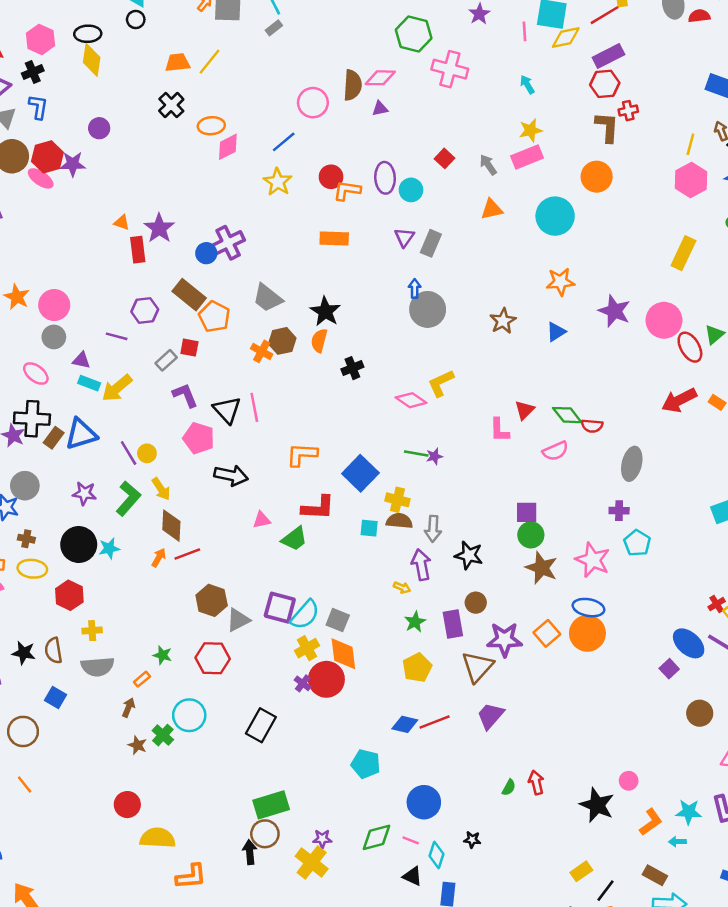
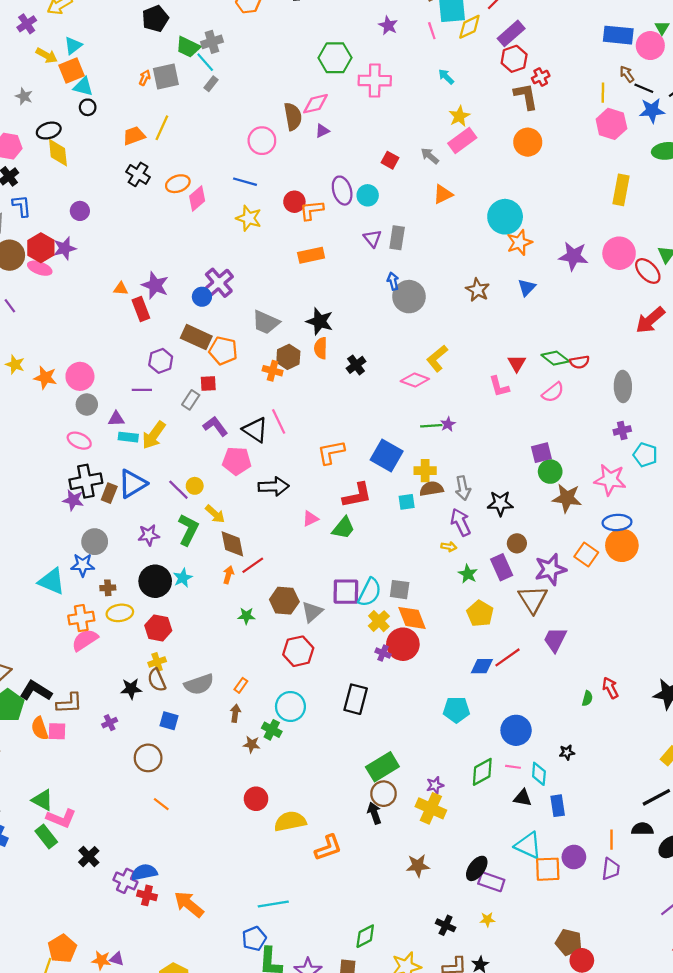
blue line: (284, 142) -> (245, 182), turned 70
cyan circle: (555, 216) -> (505, 217), moved
yellow cross: (92, 631) -> (157, 662), moved
green star: (162, 655) -> (246, 616), moved

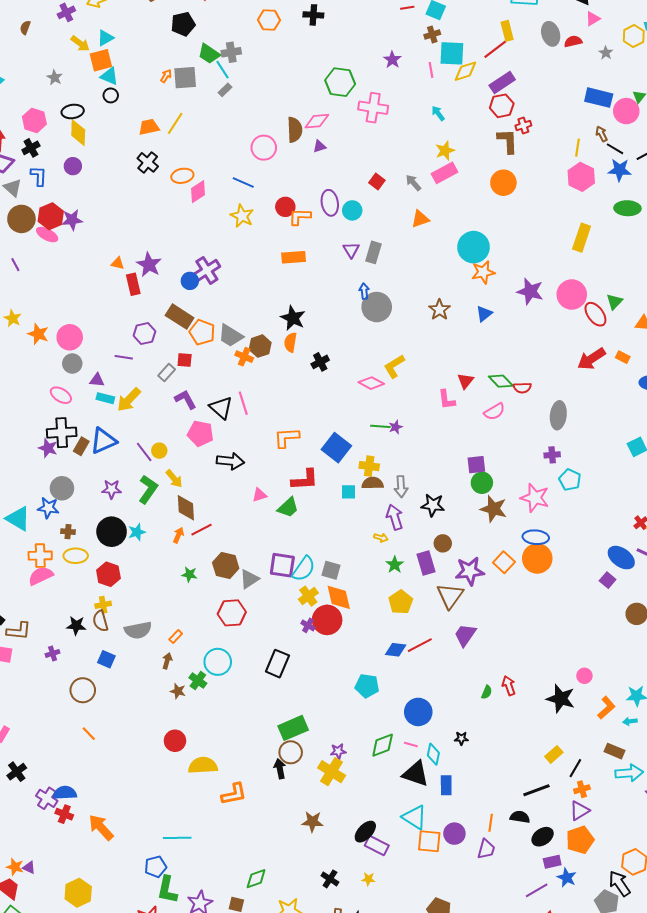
purple circle: (80, 211) -> (73, 166), moved
gray trapezoid: (266, 322) -> (231, 336), moved
black triangle: (523, 798) -> (416, 774), size x1.6

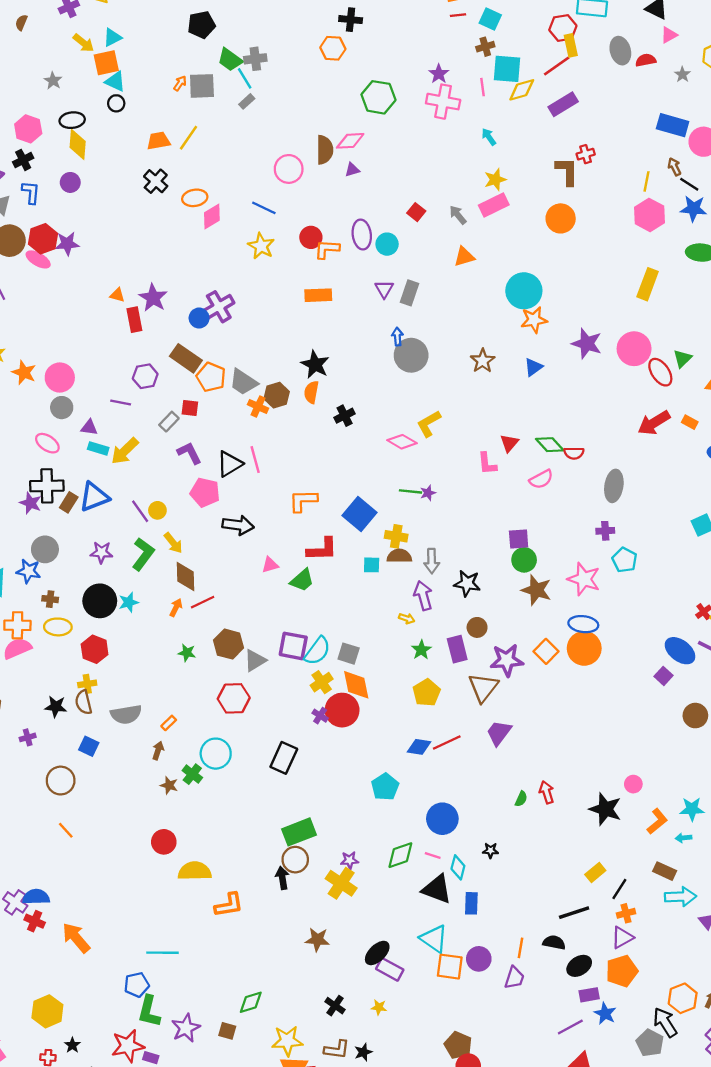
orange hexagon: (269, 20) -> (333, 48), moved
red hexagon: (502, 106) -> (563, 28), moved
pink cross: (373, 108) -> (443, 102), moved
black triangle: (221, 408) -> (230, 464), turned 45
cyan pentagon: (367, 686) -> (385, 787), turned 30

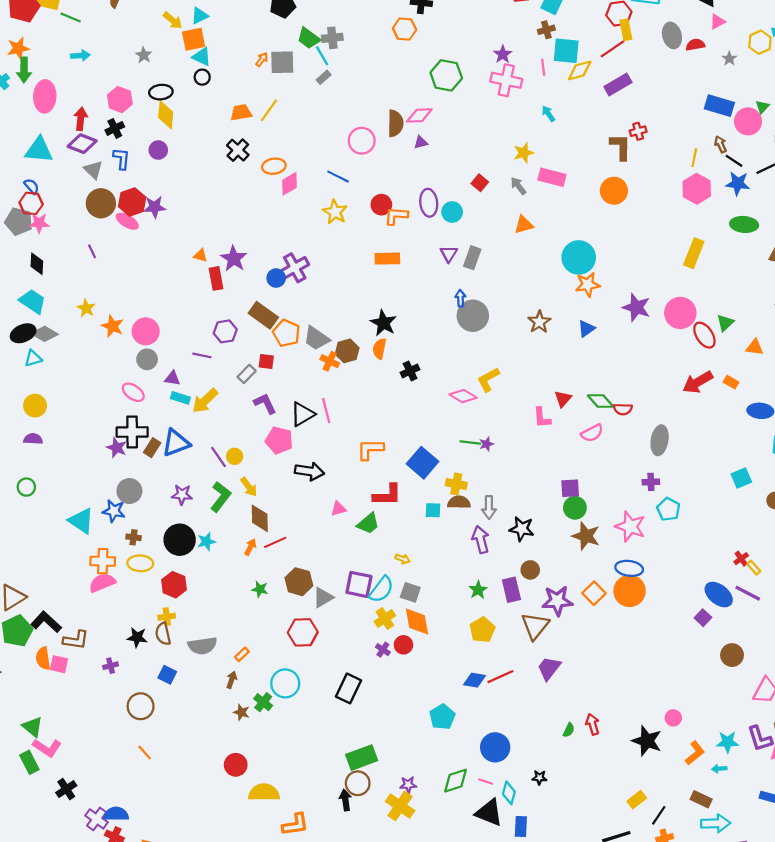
yellow star: (495, 180) -> (524, 153), moved
pink rectangle: (494, 205) -> (552, 177), turned 40
yellow arrow: (407, 618) -> (403, 559), moved
red circle: (342, 710) -> (403, 645), size x0.6

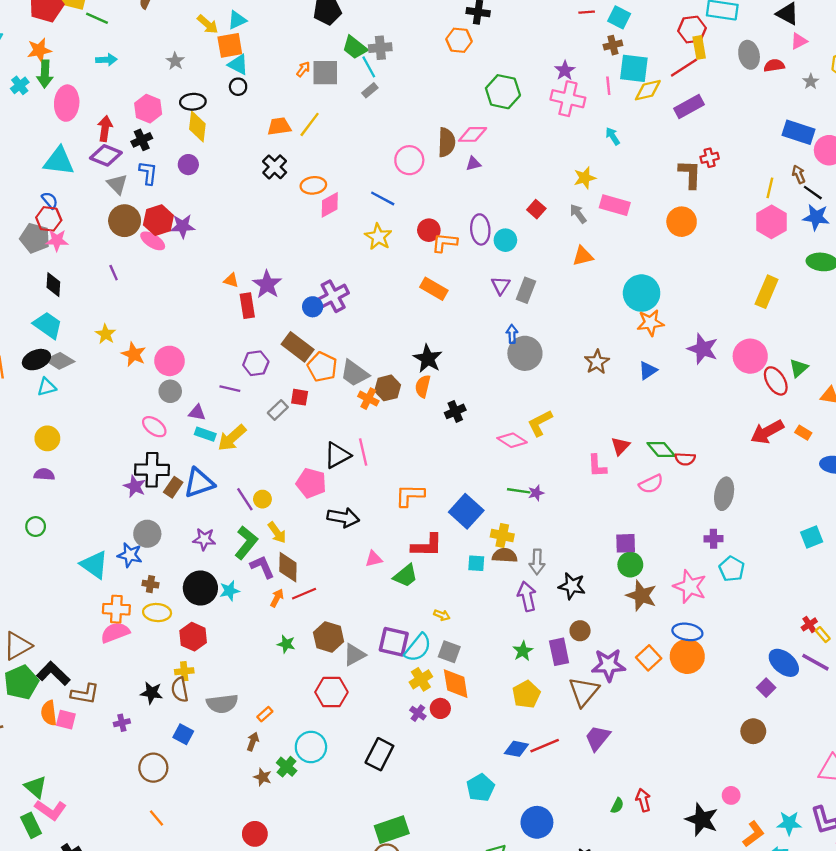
orange rectangle: (387, 259) -> (434, 289), turned 30
purple L-shape: (265, 403) -> (262, 567), moved
brown circle: (732, 655) -> (753, 731), moved

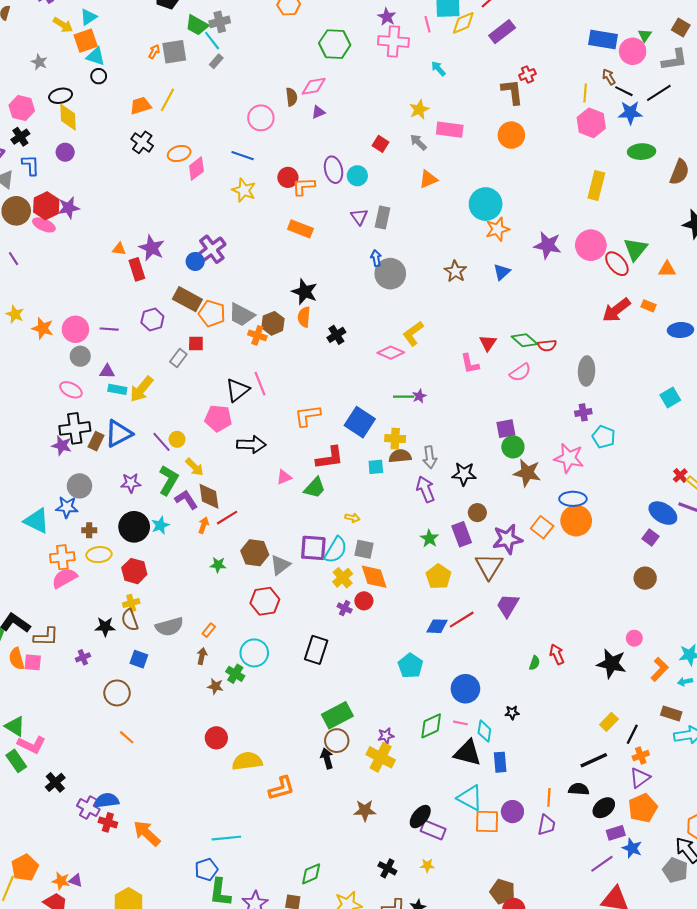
brown semicircle: (446, 142) -> (291, 97), size x0.7
green triangle: (799, 368) -> (635, 249), size x1.4
purple line: (230, 389) -> (109, 329), moved

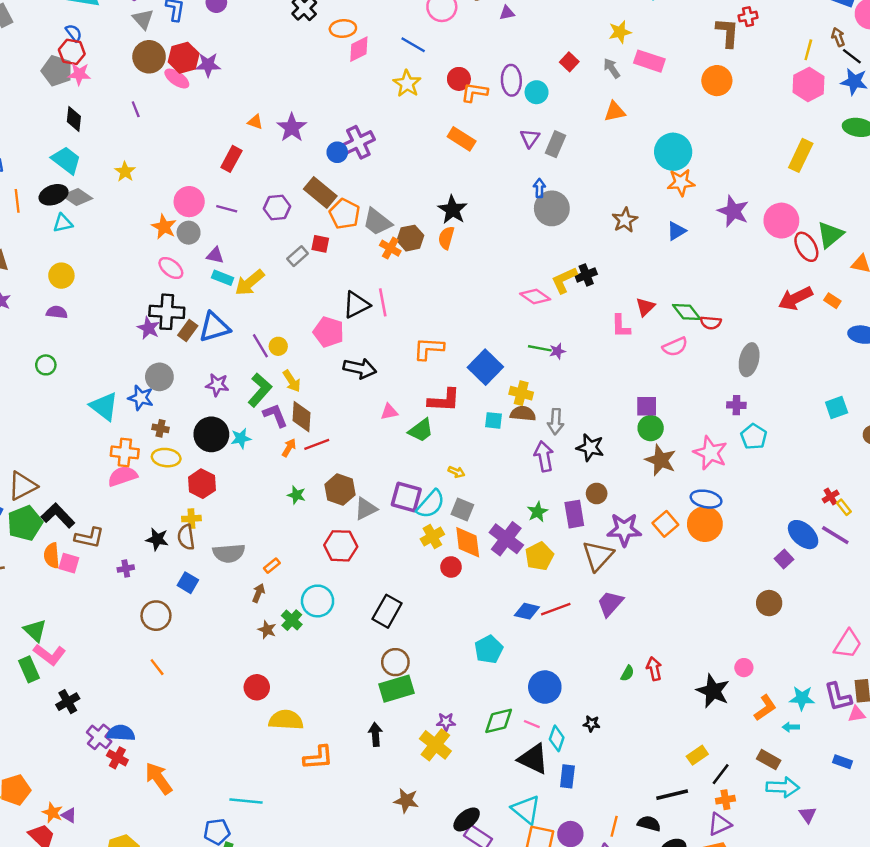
red rectangle: (137, 269) -> (231, 159), moved, turned 35
orange star: (43, 328) -> (164, 227), moved
black cross: (336, 335) -> (586, 275), moved
purple cross: (345, 608) -> (506, 539), moved, size x2.0
brown circle: (337, 741) -> (395, 662), moved

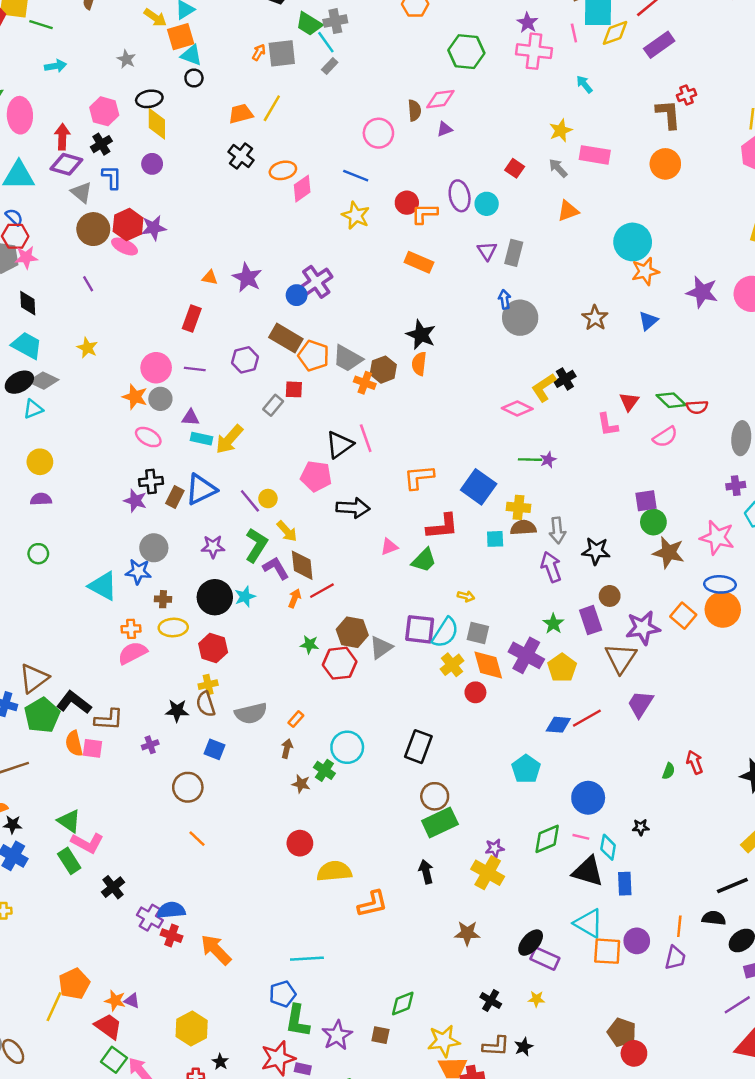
black cross: (167, 312) -> (151, 482), size x0.7
orange cross: (125, 452) -> (131, 629), size x0.7
red hexagon: (341, 546) -> (340, 663), moved

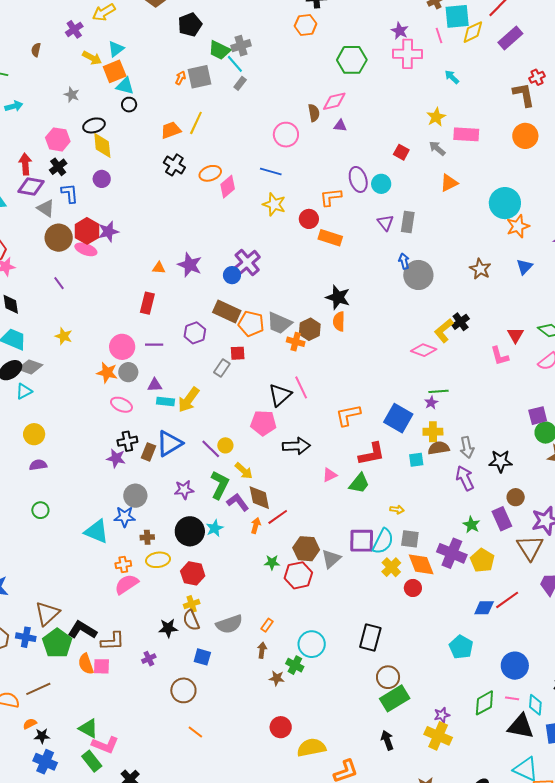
purple triangle: (445, 129) -> (340, 126), turned 32
red circle: (407, 203) -> (309, 219), moved
purple star: (548, 460) -> (431, 403), moved

